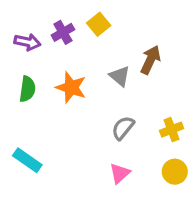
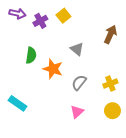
purple arrow: (27, 42) -> (17, 14), moved
brown arrow: (150, 60) -> (110, 34), moved
orange star: (71, 87) -> (53, 69), moved
green semicircle: (27, 89) -> (31, 55), moved

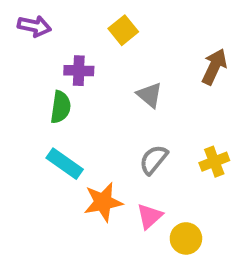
purple cross: (40, 21) -> (79, 71), moved, turned 32
orange star: (53, 69) -> (103, 202), moved, turned -30
cyan rectangle: (17, 103) -> (65, 164), moved
yellow circle: (112, 111) -> (186, 238), moved

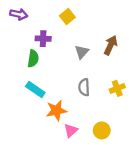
brown arrow: (214, 67) -> (111, 45), moved
gray triangle: (150, 95) -> (82, 52), turned 32
gray semicircle: (154, 160) -> (84, 87), turned -42
pink triangle: (150, 216) -> (71, 130), moved

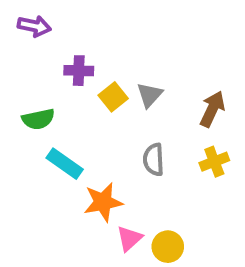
yellow square: (67, 16) -> (113, 97), moved
brown arrow: (111, 45) -> (212, 109), moved
green semicircle: (33, 59) -> (38, 119), moved, turned 70
yellow circle: (102, 130) -> (168, 247), moved

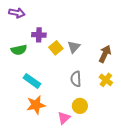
green semicircle: (38, 119) -> (19, 50), moved
yellow cross: (214, 162) -> (106, 80), turned -32
orange star: (103, 202) -> (36, 105), moved
yellow circle: (168, 247) -> (80, 106), moved

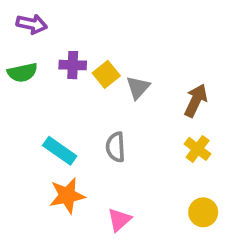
yellow square: (56, 48) -> (106, 74), moved
green semicircle: (19, 50) -> (22, 73), moved
gray semicircle: (76, 79) -> (116, 147), moved
yellow circle: (80, 106) -> (203, 212), moved

